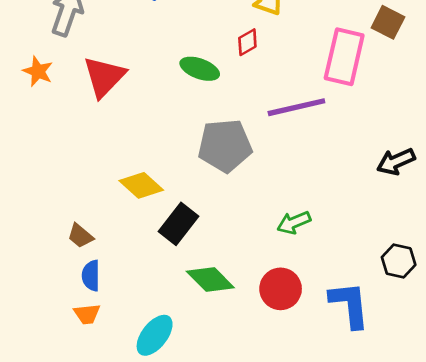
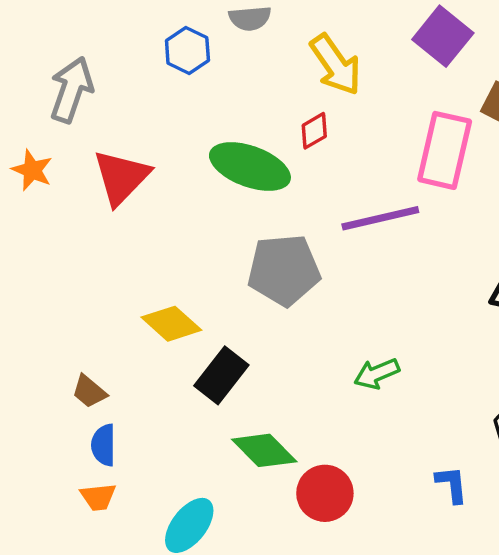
green ellipse: (200, 69) -> (250, 167), size x1.5
red circle: (281, 289) -> (325, 493), moved
blue L-shape: (350, 305) -> (452, 484), size x0.6

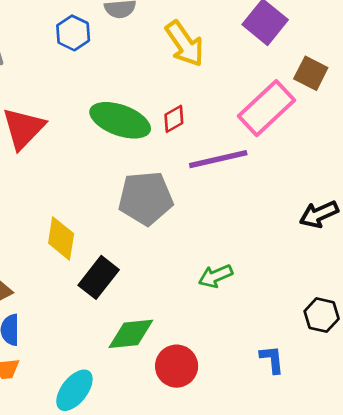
red diamond: (314, 131) -> (174, 119), moved
pink rectangle: (445, 150) -> (267, 108), turned 34
yellow diamond: (171, 324) -> (61, 238), turned 57
green diamond: (264, 450) -> (131, 334), turned -51

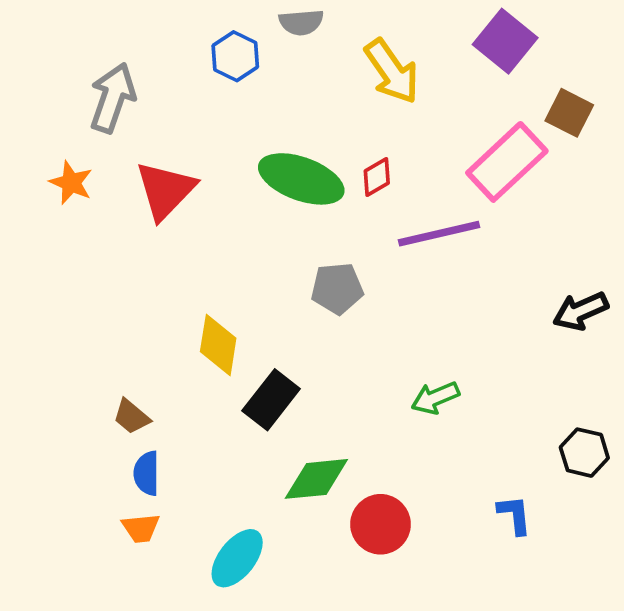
gray pentagon: (146, 198) -> (337, 288), size x0.7

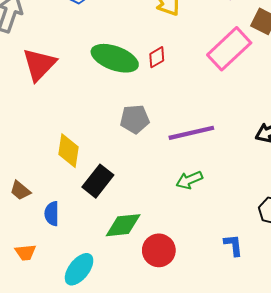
purple line: (439, 234) -> (191, 133), moved
blue semicircle: (147, 473) -> (52, 214), moved

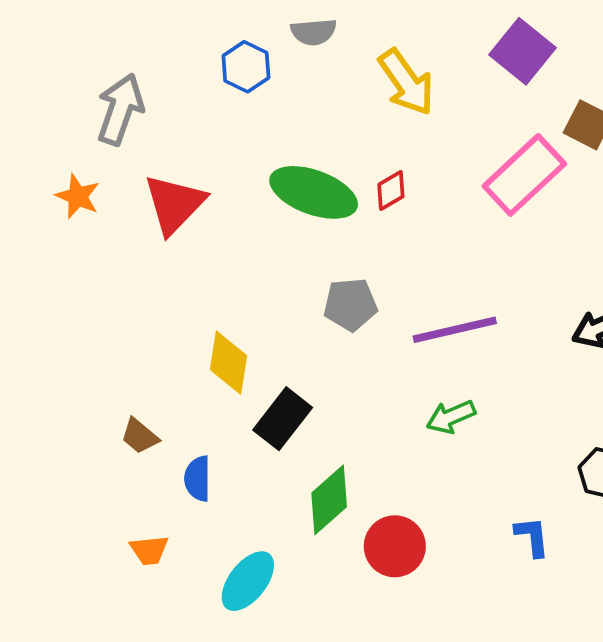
green diamond: (123, 225) -> (329, 500), turned -36

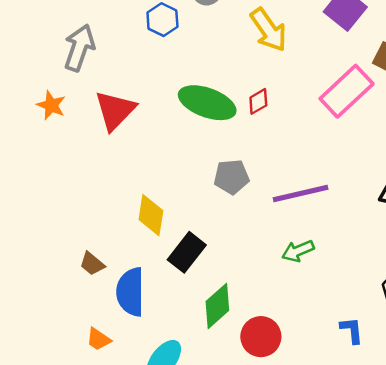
blue semicircle: (198, 479) -> (130, 292), size x1.6
orange trapezoid: (149, 550) -> (99, 339), turned 40

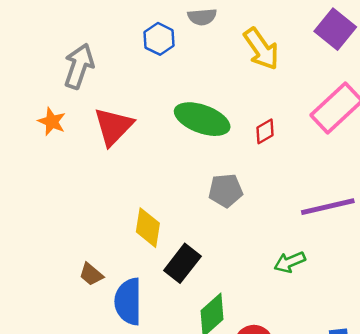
red diamond: (258, 101) -> (265, 131), moved
purple line: (301, 193) -> (328, 207), moved

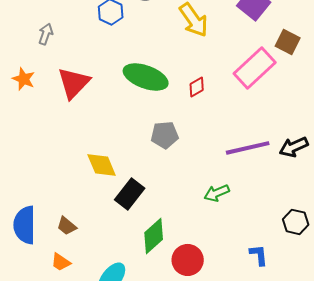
gray arrow: (79, 66) -> (46, 34), size x0.6
yellow diamond: (148, 228) -> (102, 165), turned -32
brown trapezoid: (91, 274) -> (67, 226), moved
blue semicircle: (128, 301) -> (25, 225), moved

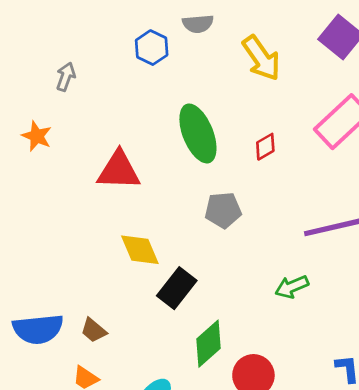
green ellipse: (146, 77) -> (198, 133), turned 48
red triangle: (74, 83) -> (119, 170), moved, turned 48
blue semicircle: (25, 225) -> (38, 329), turned -96

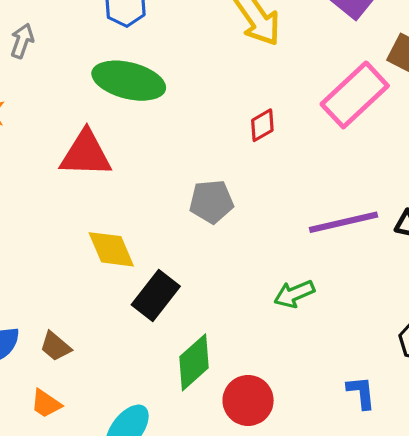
green ellipse: (198, 133) -> (129, 81), moved, turned -54

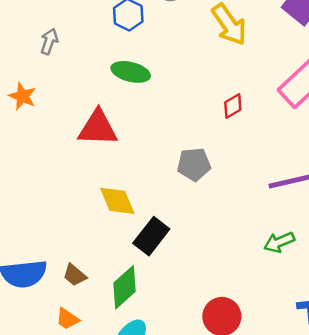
green ellipse: (129, 81) -> (131, 72), size x0.7
green arrow: (294, 294) -> (279, 242), moved
green diamond: (194, 362) -> (125, 287), moved

